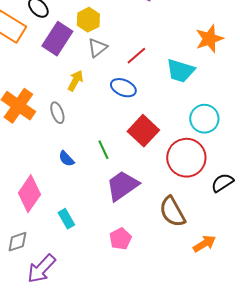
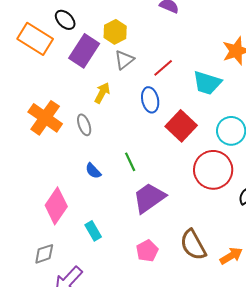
blue ellipse: (123, 88) -> (150, 100), turned 55
red square: (143, 131) -> (181, 126), moved
brown semicircle: (172, 212) -> (193, 245), moved

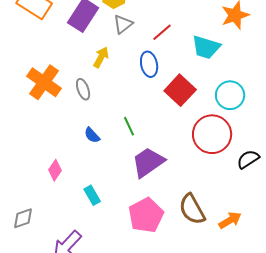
pink diamond: (56, 206) -> (55, 170), size x0.6
pink pentagon: (147, 251) -> (146, 215), size x1.6
gray diamond: (44, 254) -> (23, 218), moved

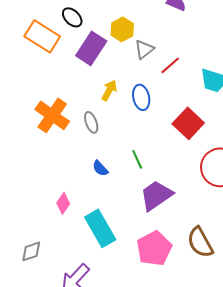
gray triangle: (123, 24) -> (144, 49), moved
blue ellipse: (149, 64) -> (141, 97), moved
cyan rectangle: (92, 195) -> (100, 228), size x1.8

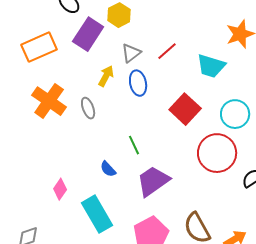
orange rectangle: (42, 36) -> (39, 47), moved, turned -56
gray triangle: (144, 49) -> (131, 53), moved
blue semicircle: (100, 168) -> (108, 169), moved

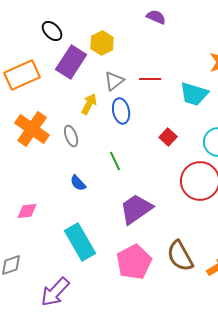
red line: (167, 51) -> (150, 79), turned 40
red square: (185, 109) -> (168, 137), size x0.6
green line: (134, 145) -> (115, 161), moved
blue semicircle: (108, 169) -> (78, 183), moved
pink diamond: (60, 189) -> (27, 211), moved, turned 50

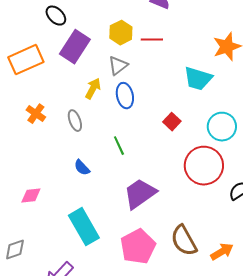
yellow hexagon: (102, 43) -> (121, 33), moved
red line: (150, 79) -> (152, 40), moved
orange cross: (32, 129) -> (36, 114), size x0.6

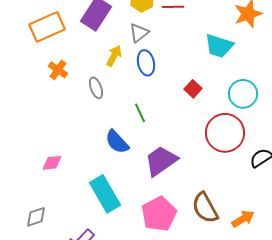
orange cross: (36, 114) -> (58, 70), moved
blue semicircle: (82, 168) -> (117, 142), moved, size x1.5

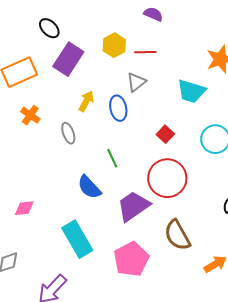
gray triangle: (139, 33) -> (136, 82), moved
red circle: (225, 133) -> (167, 178), moved
brown semicircle: (205, 208) -> (177, 235), moved

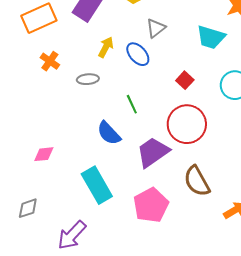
blue ellipse: (118, 108) -> (138, 54), turned -30
gray ellipse: (68, 133) -> (88, 79), turned -75

